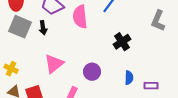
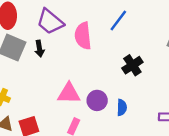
pink triangle: (54, 64) -> (69, 93), moved, turned 40
blue semicircle: (129, 78) -> (122, 107), moved

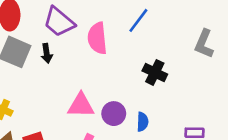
black cross: (132, 65) -> (155, 72), turned -30

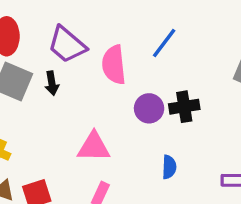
black cross: (155, 72) -> (184, 107), turned -35
purple circle: (114, 114) -> (149, 108), moved

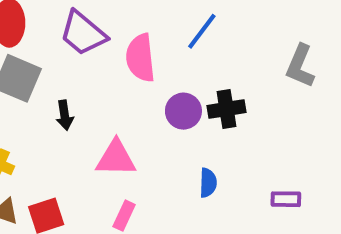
black arrow: (52, 83) -> (65, 115), moved

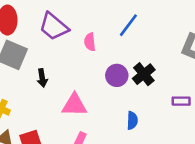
pink semicircle: (140, 58) -> (90, 42), size x0.6
black cross: (226, 109) -> (144, 74), turned -30
purple rectangle: (286, 199) -> (181, 101), moved

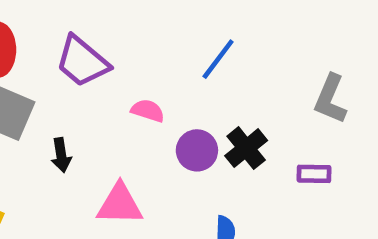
pink semicircle: (90, 42) -> (148, 111), moved, turned 114
purple rectangle: (181, 101) -> (314, 174), moved

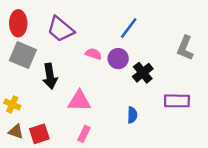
purple circle: (197, 150) -> (118, 59), moved
black arrow: (61, 155) -> (50, 76), size x1.5
purple rectangle: (314, 174) -> (177, 101), moved, size x1.5

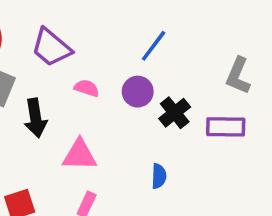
pink semicircle: (93, 54) -> (87, 88), moved
purple rectangle: (177, 101) -> (226, 127), moved

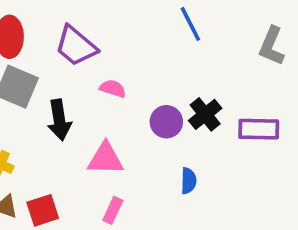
blue line: (154, 46) -> (190, 24), moved, turned -64
gray L-shape: (238, 76) -> (272, 46), moved
purple circle: (138, 92) -> (166, 122), moved

